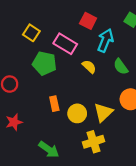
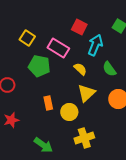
yellow triangle: (103, 112) -> (86, 93), moved

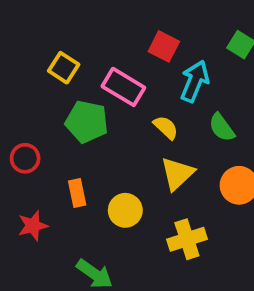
orange rectangle: (48, 103) -> (77, 193), moved
yellow circle: (69, 112) -> (125, 210), moved
yellow cross: (84, 138) -> (187, 239), moved

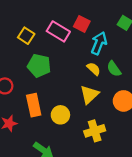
pink rectangle: (123, 87) -> (58, 31), moved
yellow semicircle: (166, 127) -> (94, 69), moved
orange rectangle: (77, 193) -> (34, 105), size x1.5

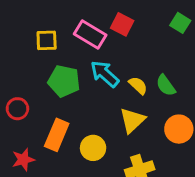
yellow square: (26, 36) -> (47, 40), turned -35
cyan arrow: (99, 43) -> (105, 74), moved, turned -70
orange rectangle: (34, 105) -> (57, 135), turned 35

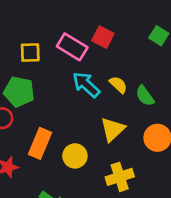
green pentagon: (64, 81) -> (19, 92), moved
yellow semicircle: (138, 85) -> (118, 85), moved

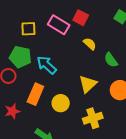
cyan arrow: (86, 85) -> (47, 65), moved
yellow semicircle: (118, 85) -> (90, 44), moved

